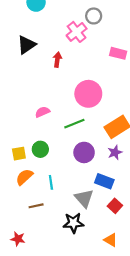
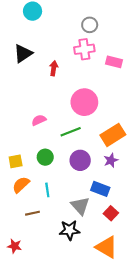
pink cross: (77, 32) -> (84, 49), moved, turned 30
green circle: (40, 149) -> (45, 157), moved
orange triangle: (111, 240) -> (107, 247), size x1.6

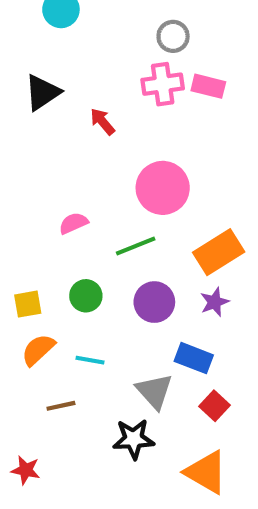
pink rectangle: (114, 62) -> (208, 86), moved
red arrow: (54, 68) -> (102, 121), turned -48
cyan line: (47, 190) -> (90, 360), turned -72

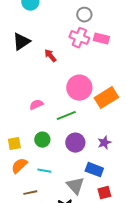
pink cross: (163, 84) -> (79, 38), turned 30
orange rectangle: (219, 252) -> (106, 98), moved
red square: (215, 406) -> (104, 193), turned 32

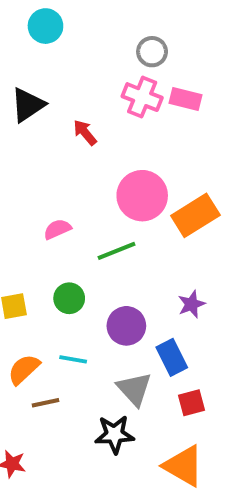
purple circle: (75, 143) -> (126, 326), moved
orange semicircle: (19, 166) -> (24, 369), moved
blue rectangle: (94, 170) -> (172, 357), turned 42

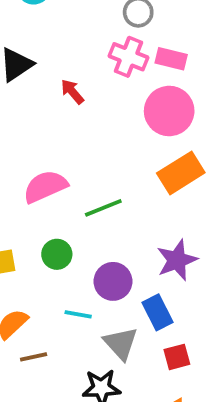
pink circle: (142, 196) -> (169, 111), moved
pink semicircle: (57, 229) -> (45, 187), size x1.6
purple star: (191, 304) -> (177, 260), size x1.5
cyan line: (73, 359) -> (78, 314), moved

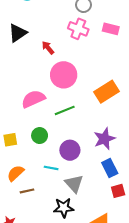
pink rectangle: (171, 59) -> (111, 29), moved
pink circle: (169, 111) -> (64, 75), moved
blue rectangle: (158, 312) -> (110, 168), moved
red square: (177, 357) -> (118, 191), moved

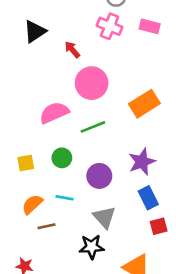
cyan line: (51, 168) -> (64, 198), moved

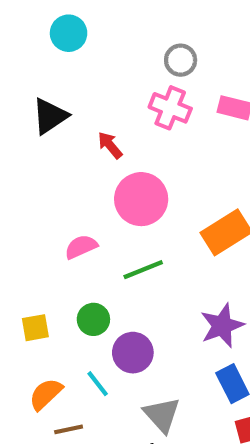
pink semicircle: (54, 113) -> (81, 247), size x0.7
purple circle: (99, 176) -> (133, 353), moved
cyan line: (64, 198) -> (98, 384), turned 42

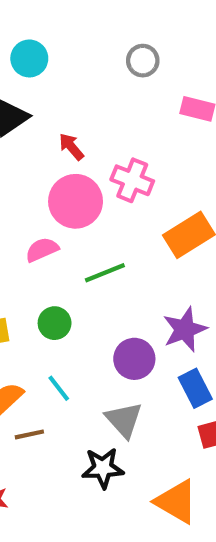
cyan circle: (69, 33) -> (29, 58), moved
pink cross: (170, 108) -> (132, 180), moved
pink circle: (141, 199) -> (76, 201), moved
purple circle: (133, 353) -> (134, 359), moved

